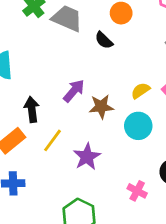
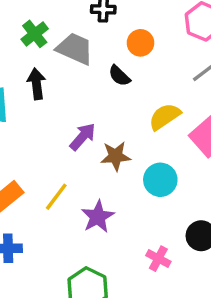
yellow semicircle: (140, 91) -> (165, 117), moved, size x1.4
black arrow: (32, 109) -> (36, 84), moved

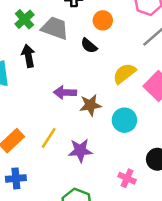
purple arrow: (83, 137) -> (65, 92), turned -125
purple star: (98, 217) -> (80, 151), turned 30

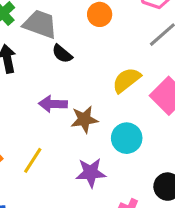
black semicircle: (89, 46) -> (62, 54), moved
purple star: (80, 151) -> (91, 173), moved

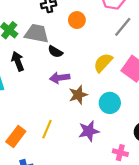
purple arrow: (53, 104) -> (60, 78), moved

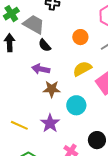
orange circle: (77, 20) -> (80, 37), moved
yellow line: (47, 129) -> (19, 125), moved, turned 72
purple star: (89, 131) -> (50, 123), turned 30

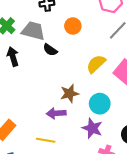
orange circle: (80, 37) -> (73, 26), moved
purple arrow: (41, 69) -> (56, 113), moved
purple star: (50, 123) -> (92, 128), moved

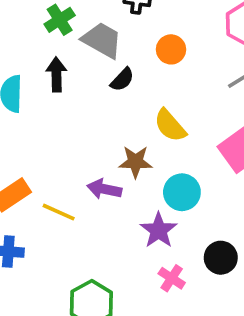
black semicircle: (50, 50) -> (122, 80), turned -96
yellow semicircle: (96, 64) -> (170, 126), moved, turned -102
yellow line: (46, 140) -> (59, 212), moved

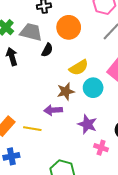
orange circle: (171, 49) -> (69, 27), size x1.5
yellow semicircle: (170, 126) -> (79, 68), turned -66
cyan circle: (182, 192) -> (93, 88), moved

